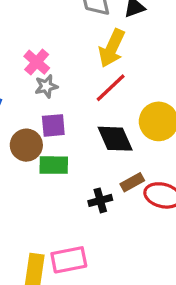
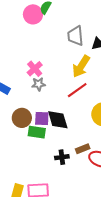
purple square: (53, 125) -> (42, 118), moved
black diamond: (115, 139) -> (58, 120), moved

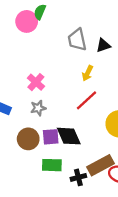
yellow arrow: (81, 66) -> (88, 73), size x0.6
gray star: (39, 84) -> (38, 108), moved
green rectangle: (37, 132) -> (52, 165), moved
brown rectangle: (83, 149) -> (100, 165), size x1.6

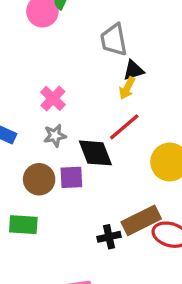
black triangle: (103, 45) -> (133, 70), moved
black diamond: (69, 136) -> (95, 153), moved
green rectangle: (52, 165) -> (23, 225), moved

